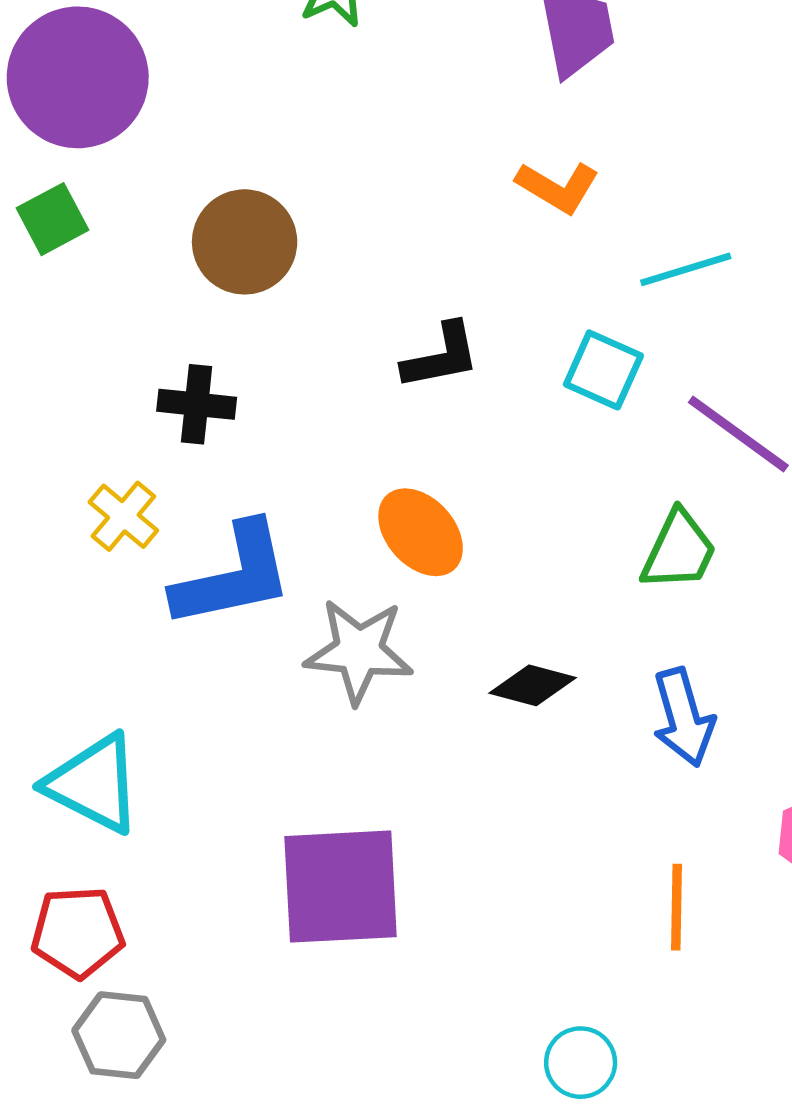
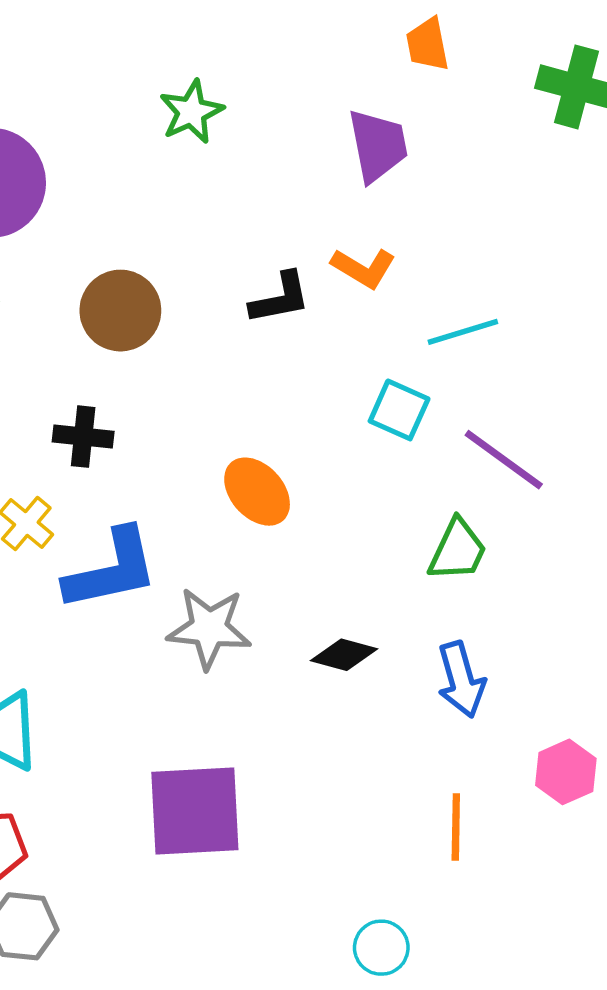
black L-shape: (441, 356) -> (280, 298), moved
orange ellipse: (421, 532) -> (257, 492), moved

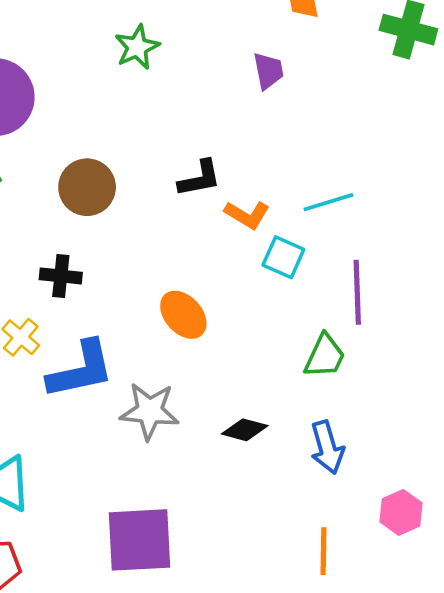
purple trapezoid: (378, 146) -> (268, 71), size x0.7
orange L-shape: (364, 268) -> (247, 215), moved
purple line: (504, 460) -> (357, 292), turned 52

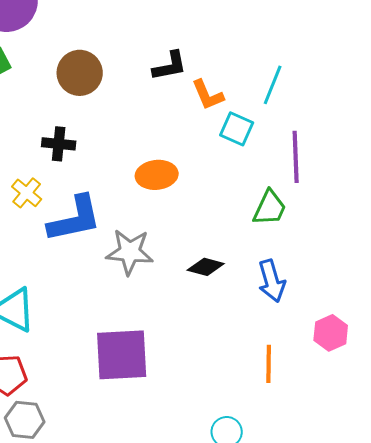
cyan line: (328, 202) -> (273, 85), turned -51
orange L-shape: (247, 215) -> (208, 95), turned 36
orange ellipse: (183, 315) -> (157, 175), turned -54

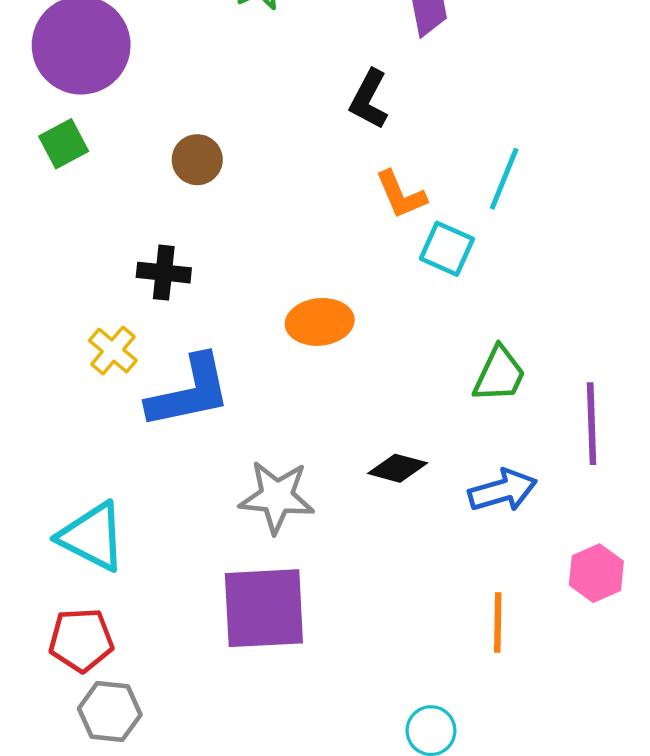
black L-shape: (170, 66) -> (369, 99), moved, turned 129
brown circle: (80, 73) -> (197, 160), size x0.7
purple line: (296, 157) -> (592, 424), moved
gray star: (130, 252) -> (277, 497), moved
blue arrow: (272, 281) -> (503, 490), turned -90

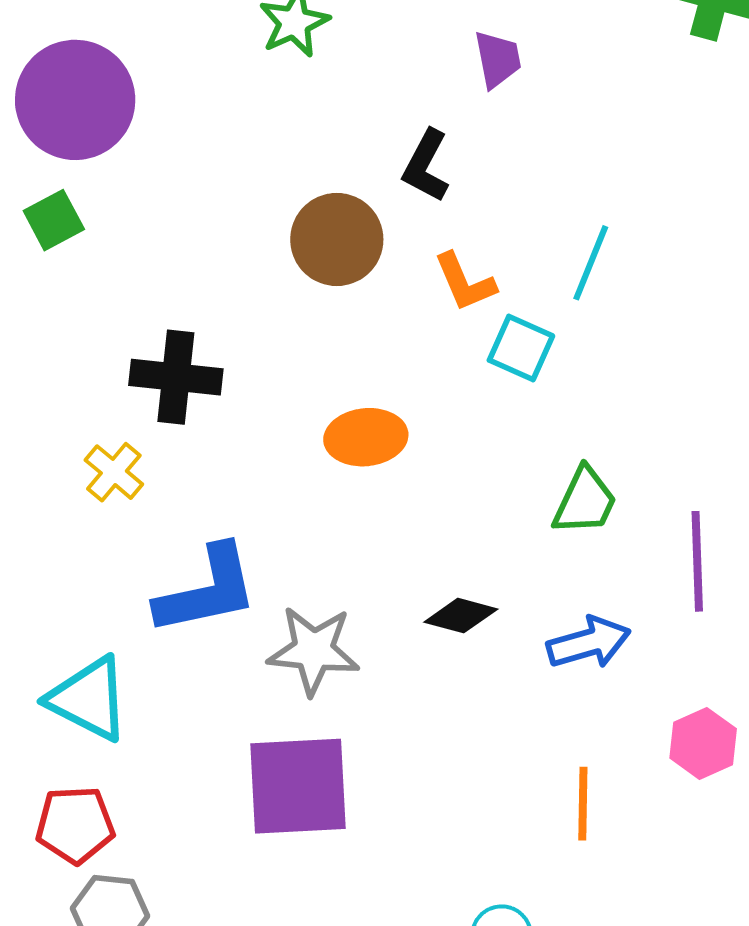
brown circle: (197, 160) -> (337, 239), moved, size x1.5
black cross: (164, 273) -> (176, 377), size x1.4
blue L-shape: (189, 392) -> (207, 590), moved

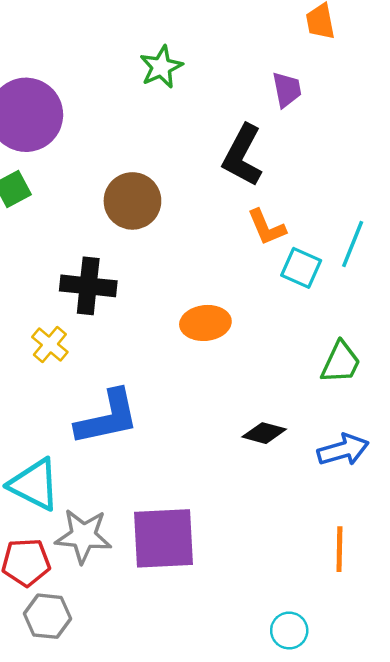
black L-shape: (426, 166) -> (243, 155), size x1.4
brown circle: (337, 239) -> (132, 201), moved
cyan line: (591, 263) -> (353, 244), moved
gray star: (314, 650) -> (83, 536), moved

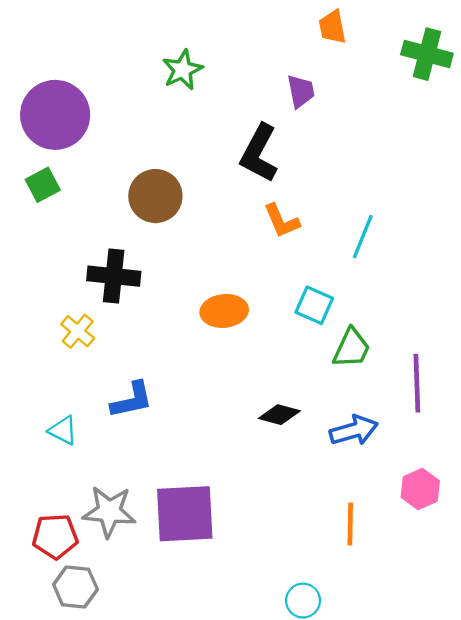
cyan square: (301, 268) -> (314, 305), moved
blue L-shape: (107, 418) -> (132, 400), size x0.7
cyan triangle: (34, 485) -> (63, 430), moved, size x0.6

